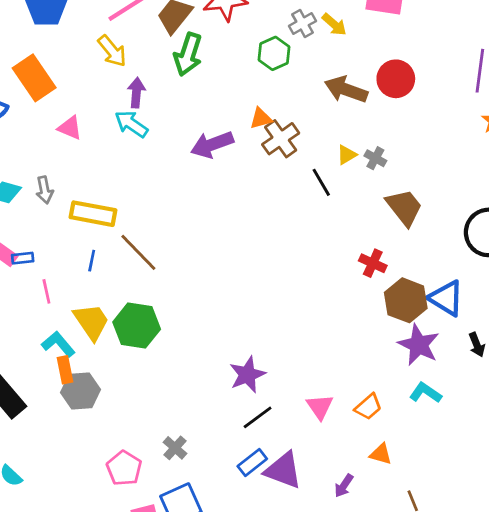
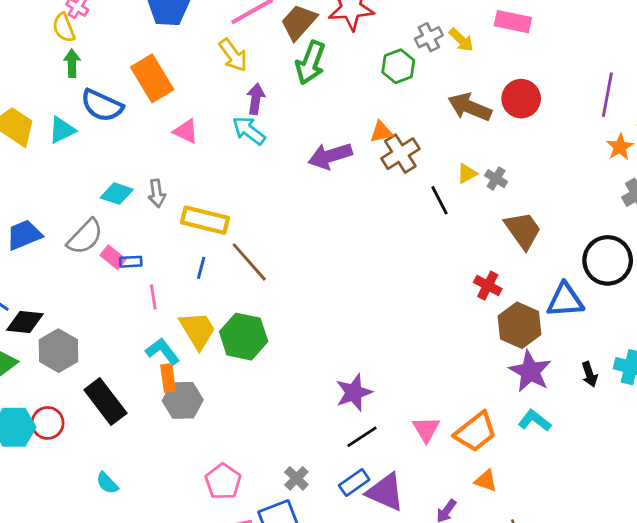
blue triangle: (446, 298) -> (565, 300), moved, turned -39
orange trapezoid: (368, 407) -> (476, 432), size x1.5
gray cross: (175, 448) -> (296, 478), moved

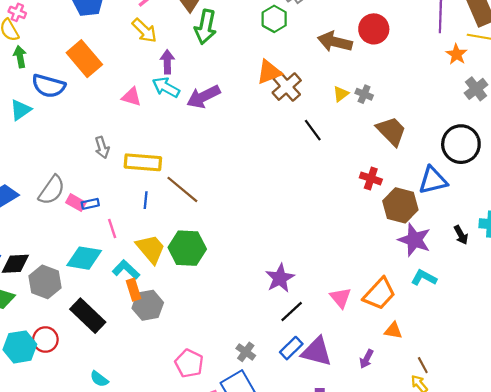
pink triangle: (186, 131) -> (131, 97), moved
orange triangle: (381, 132) -> (269, 72), size x1.4
purple arrow: (330, 156) -> (203, 97), moved
cyan diamond: (117, 194) -> (84, 258), moved, size x1.4
black line: (440, 200) -> (313, 130), moved

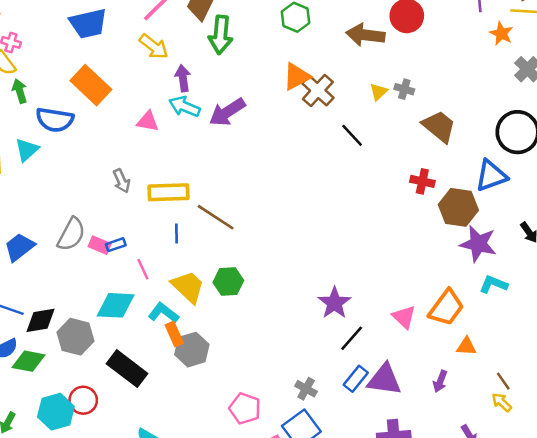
green hexagon: (187, 248) -> (228, 282), size x0.7

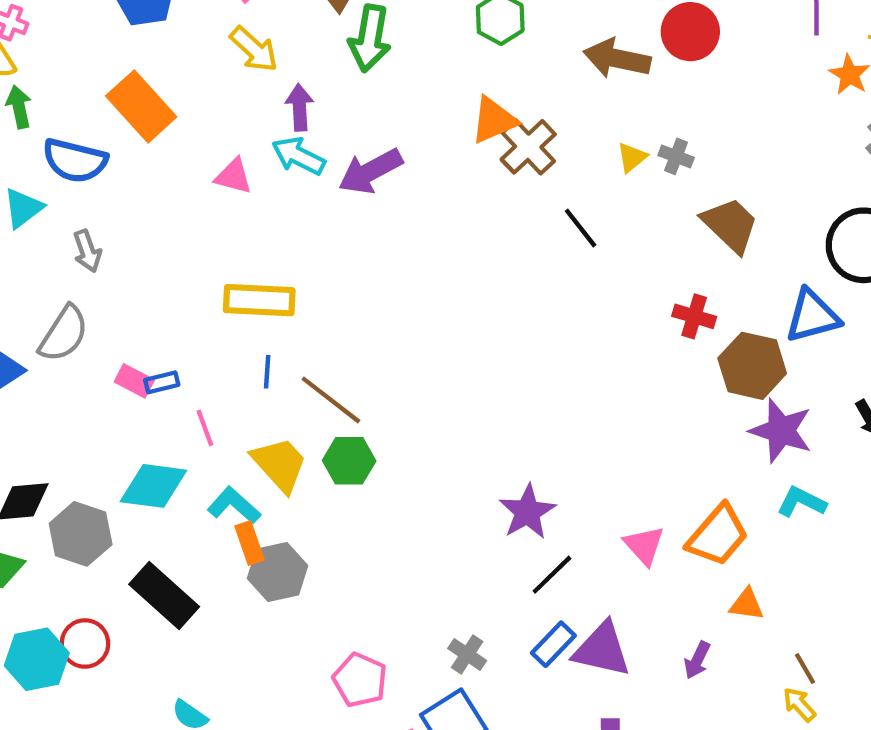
gray arrow: (122, 181) -> (87, 251), moved
brown line: (216, 217) -> (331, 400), moved
gray semicircle: (71, 234) -> (64, 334), moved

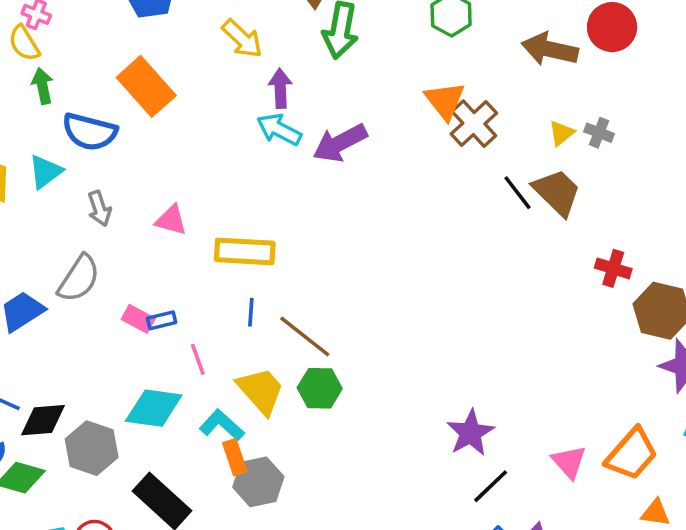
orange triangle: (494, 120) -> (445, 101), turned -45
pink triangle: (233, 176) -> (171, 220), moved
brown trapezoid: (730, 225) -> (557, 192), moved

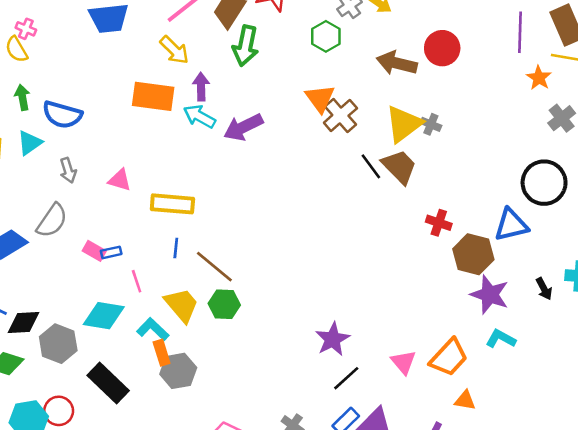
green arrow: (43, 86) -> (22, 97), moved
orange rectangle: (146, 86) -> (153, 96), moved, turned -42
yellow triangle: (561, 133) -> (404, 124), size x2.0

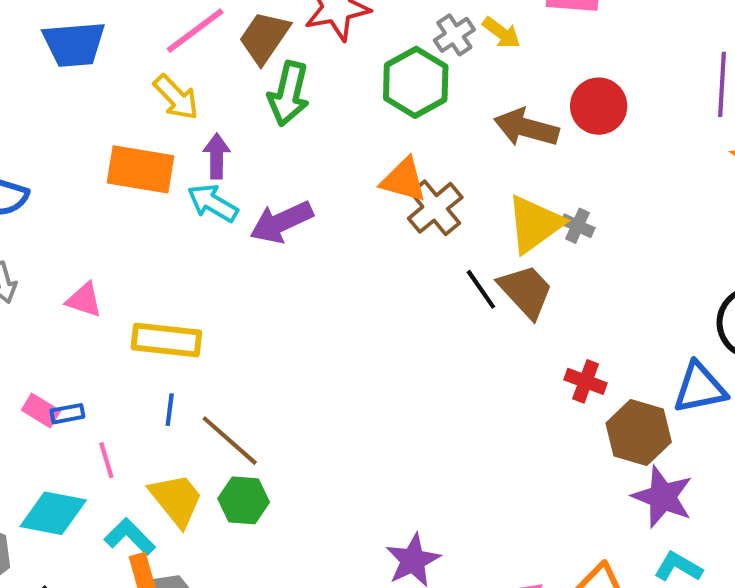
green hexagon: (326, 36) -> (416, 82), size x1.4
orange triangle: (320, 98) -> (404, 180), turned -40

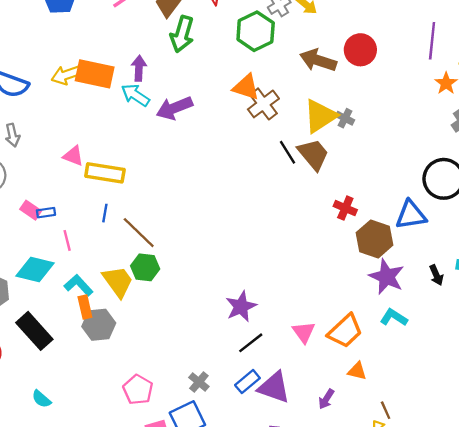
yellow arrow: (176, 97) -> (66, 75), moved, turned 112
pink triangle: (84, 300) -> (73, 156), moved
yellow trapezoid: (176, 500) -> (118, 282), moved

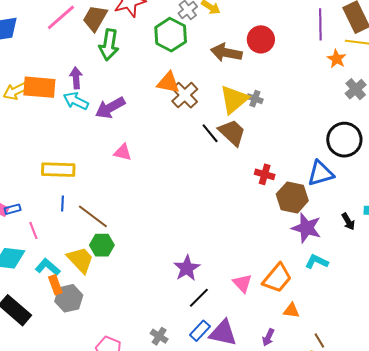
pink triangle: (73, 156) -> (123, 152), moved

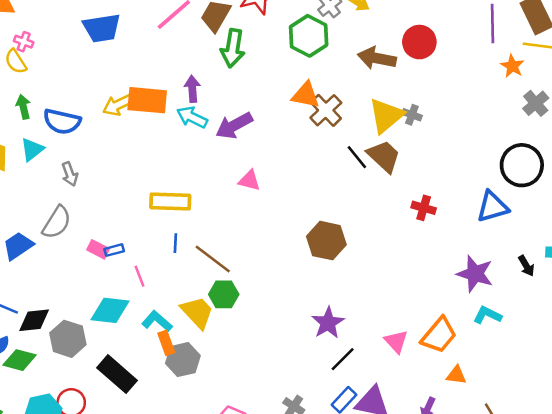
brown hexagon: (292, 197) -> (326, 241), moved

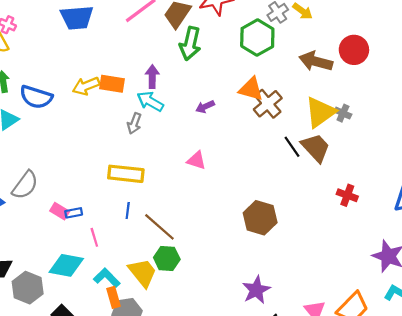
orange rectangle: (147, 100) -> (112, 84), size x0.7
purple arrow: (234, 126) -> (205, 107), moved, size x0.6
gray arrow: (70, 174) -> (134, 123), moved, turned 36

